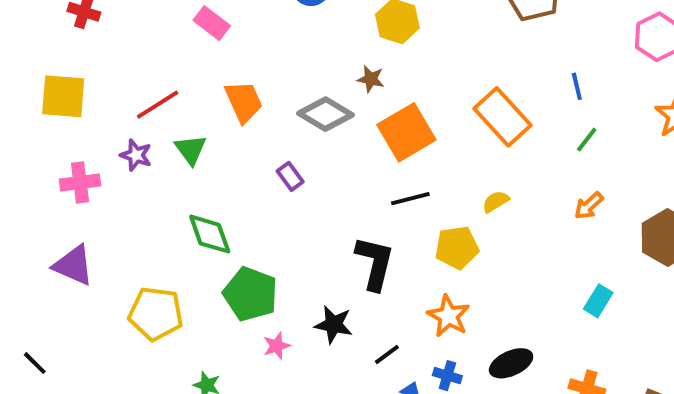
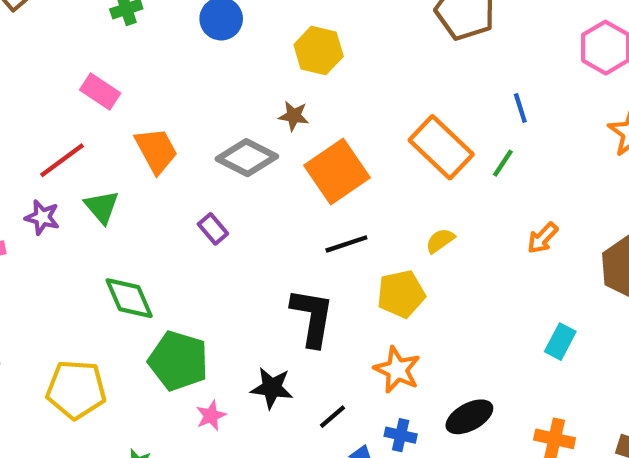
pink rectangle: (212, 23) -> (100, 92), moved
green line: (587, 140) -> (503, 163), moved

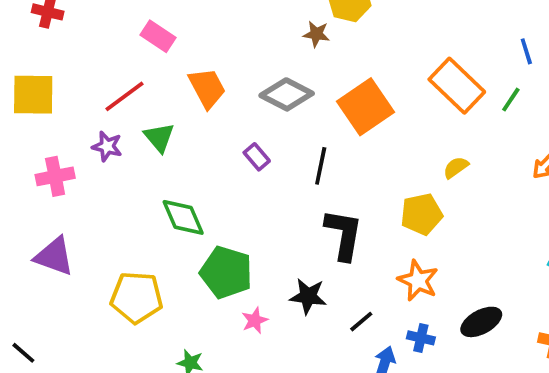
brown star: (294, 116) -> (316, 34), moved
black line: (346, 244) -> (321, 166), moved, turned -60

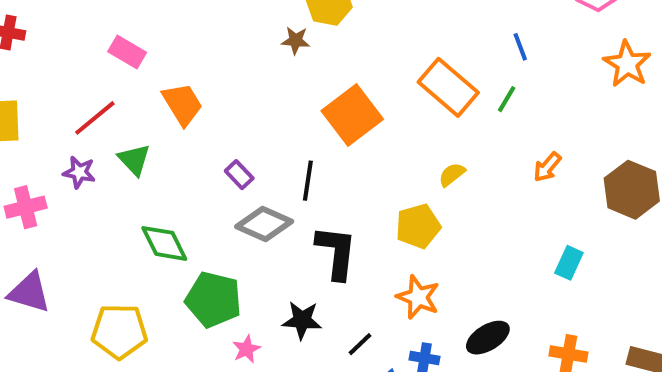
gray diamond: (287, 94) -> (264, 224), moved

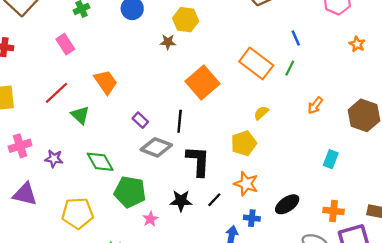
pink rectangle: (127, 52) -> (65, 44), moved, turned 30
orange star: (627, 64) -> (357, 44), size x0.6
purple star: (79, 172) -> (54, 159), moved
black line: (360, 344) -> (214, 200), moved

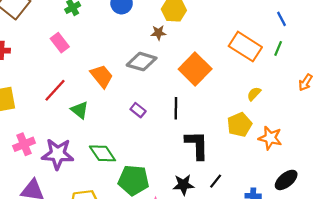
gray diamond: (156, 147) -> (142, 62), moved
purple star: (54, 159) -> (58, 154), size x1.8
orange star: (246, 184) -> (270, 138), moved

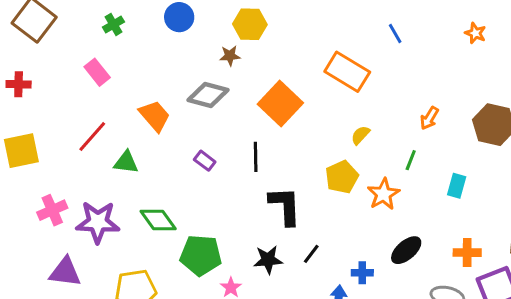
green line: (278, 48) -> (411, 160), moved
green triangle: (80, 110) -> (126, 162), turned -30
orange star: (270, 138) -> (383, 194), turned 30

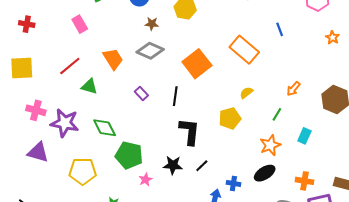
brown star: (230, 56) -> (152, 24), moved
orange star: (383, 194) -> (270, 145), moved
pink cross: (52, 210) -> (36, 110), turned 30

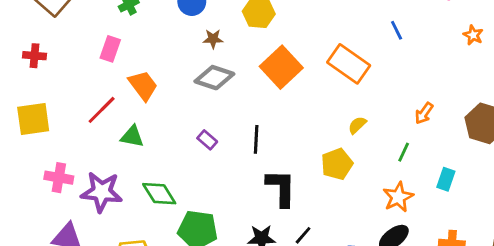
pink rectangle: (80, 24) -> (110, 49), turned 54
orange trapezoid: (113, 59) -> (143, 85), moved
orange square: (197, 64) -> (281, 67), moved

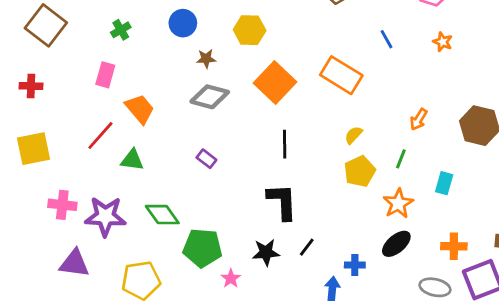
orange star: (473, 35) -> (443, 42), moved
black line: (256, 139) -> (285, 144), moved
yellow pentagon: (337, 164) -> (360, 171), moved

